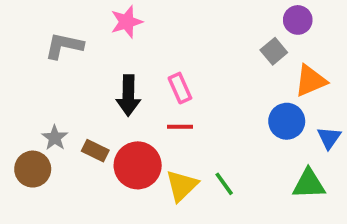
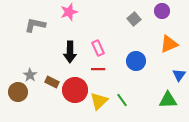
gray square: (274, 51) -> (134, 19), moved
blue circle: (287, 121) -> (136, 61), moved

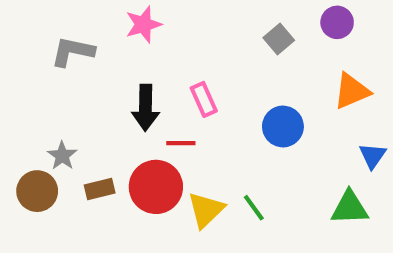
red line: (98, 69) -> (181, 143), moved
brown rectangle: (52, 82) -> (100, 189), moved, turned -40

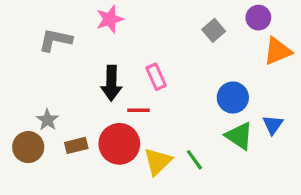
orange triangle: (352, 91) -> (278, 51), moved
blue circle: (283, 126) -> (233, 98), moved
blue triangle: (372, 156) -> (273, 125), moved
green triangle: (350, 208) -> (239, 136), moved, turned 36

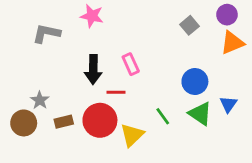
purple circle: (258, 18) -> (227, 15), moved
pink star: (110, 19) -> (92, 16), turned 30
gray square: (214, 30) -> (190, 25), moved
green line: (194, 160) -> (163, 116), moved

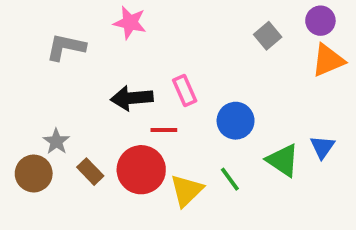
black arrow: (93, 69) -> (132, 98), turned 84
blue circle: (195, 82) -> (236, 121), moved
green line: (163, 116) -> (230, 179), moved
brown rectangle: (64, 122) -> (90, 172), turned 60

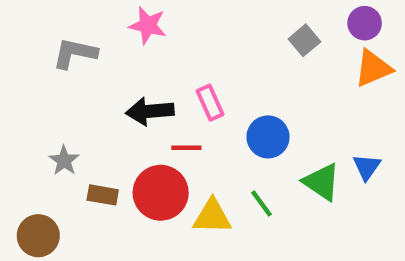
brown rectangle: (90, 172) -> (103, 195), turned -36
brown circle: (34, 173) -> (38, 236), moved
yellow triangle: (186, 190) -> (212, 216), turned 45

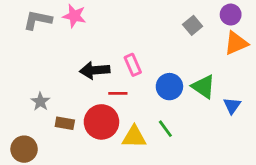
pink star: (148, 25) -> (74, 16), moved
gray L-shape: (75, 53) -> (38, 20), moved
green triangle: (322, 182) -> (203, 87), moved

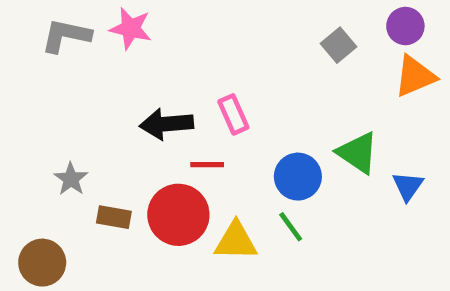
blue circle: (169, 87) -> (298, 177), moved

